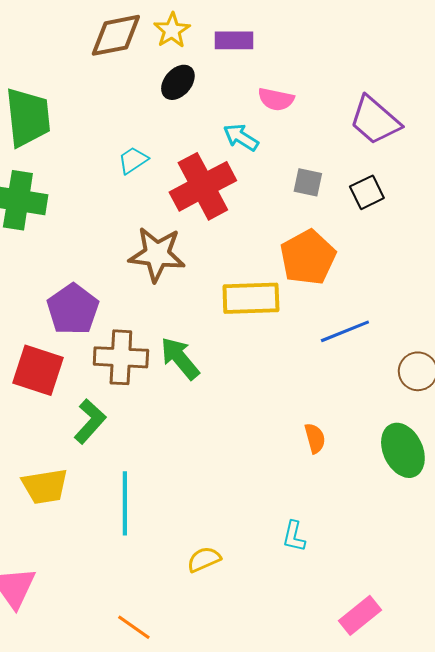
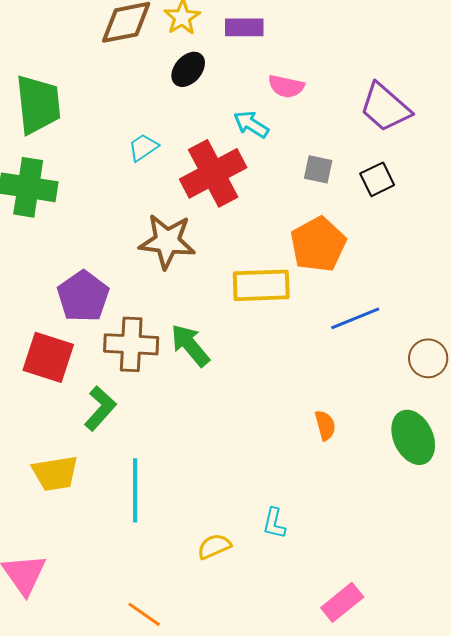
cyan L-shape: (294, 536) -> (274, 523), moved
pink rectangle: (360, 615) -> (342, 602), moved

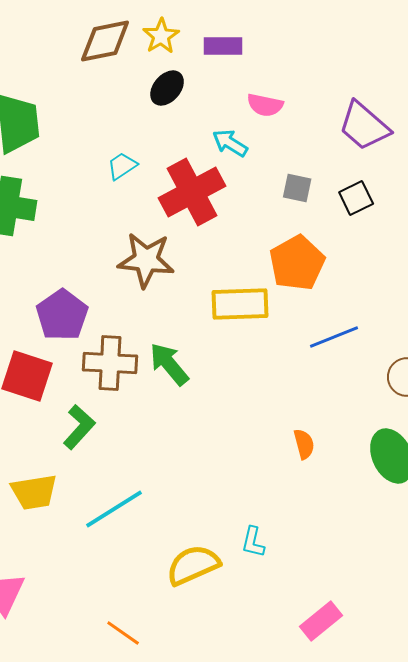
cyan line: (135, 490) -> (114, 509), turned 58
yellow semicircle: (214, 546) -> (193, 565), size x1.6

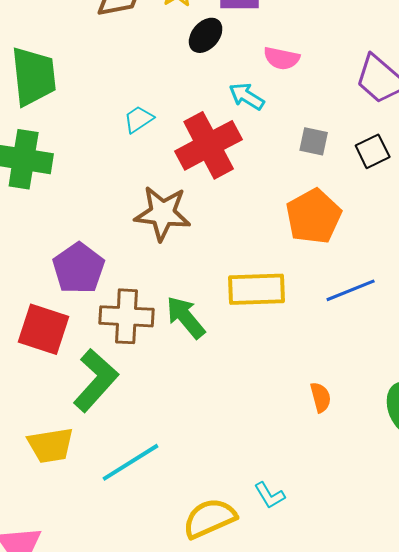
black ellipse: (167, 88) -> (206, 35), moved
yellow rectangle: (240, 304) -> (257, 289), moved
green L-shape: (79, 427) -> (96, 380), size x1.4
cyan L-shape: (253, 542) -> (270, 495), turned -44

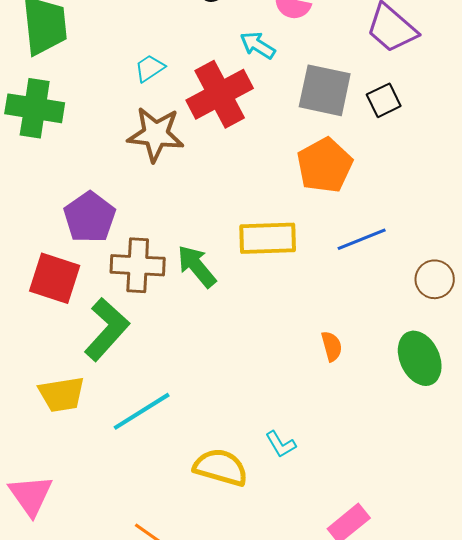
gray square: (314, 141) -> (325, 90), size x1.8
brown star: (163, 213) -> (156, 134), moved
yellow semicircle: (210, 518) -> (221, 467), turned 40

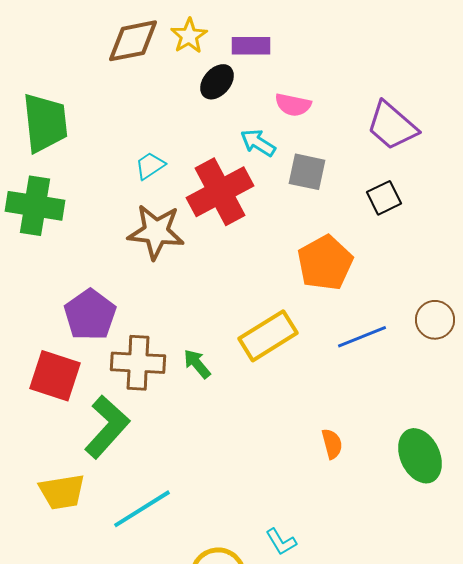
gray square: (325, 90) -> (307, 172), moved, size x0.7
yellow rectangle: (268, 238) -> (268, 336), turned -30
green arrow: (197, 266) -> (197, 364), size x0.7
brown circle: (435, 279) -> (435, 320), moved

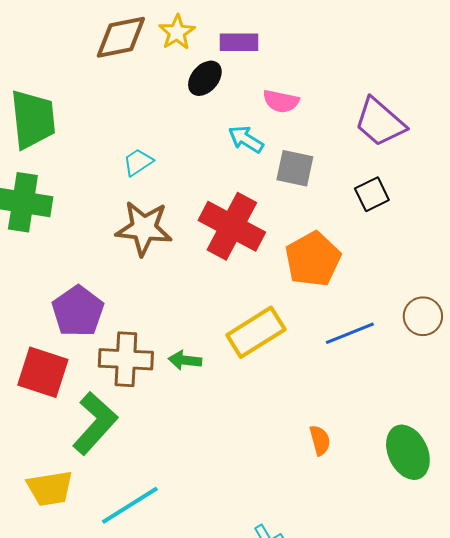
red cross: (220, 192) -> (232, 226), moved, turned -34
green arrow: (197, 364) -> (185, 360), turned -44

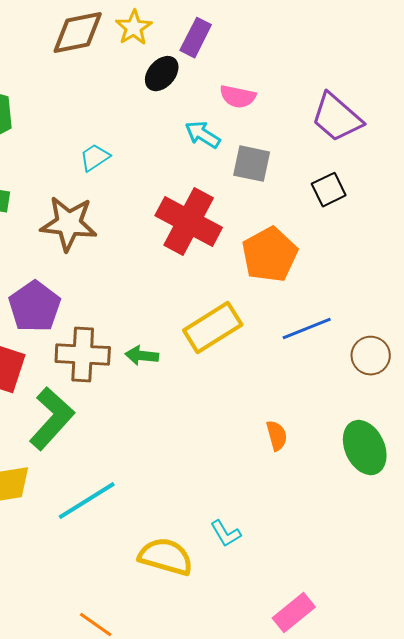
purple rectangle: (239, 42) -> (196, 38), turned -63
brown star: (144, 228) -> (69, 224), moved
brown circle: (423, 316) -> (371, 356), moved

